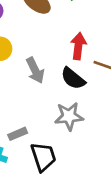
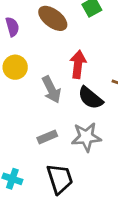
red arrow: (78, 46) -> (78, 64), moved
gray rectangle: (18, 134) -> (47, 137), moved

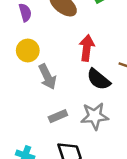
gray arrow: (51, 90) -> (47, 77), moved

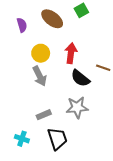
yellow circle: (28, 51) -> (41, 53), moved
gray rectangle: (58, 116) -> (44, 115), moved

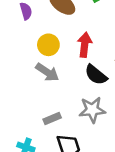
gray arrow: (40, 76) -> (47, 72), turned -30

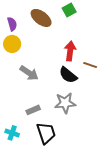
yellow circle: (48, 45) -> (12, 44), moved
red arrow: (85, 45) -> (70, 51), moved

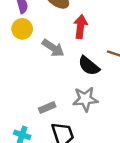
red arrow: (70, 51) -> (80, 27), moved
gray arrow: (29, 73) -> (53, 48), moved

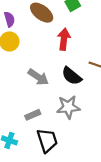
gray arrow: (53, 48) -> (38, 77), moved

